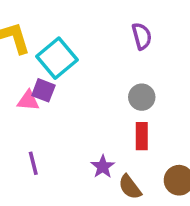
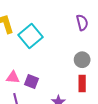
purple square: (43, 90) -> (31, 81), moved
pink triangle: (28, 101) -> (13, 77), moved

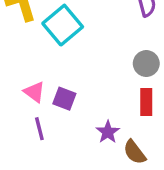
pink triangle: (13, 77) -> (34, 92), turned 32

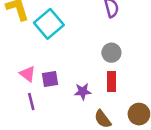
purple square: (64, 99) -> (50, 79), turned -30
purple star: (108, 132) -> (83, 91), moved, turned 30

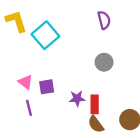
red rectangle: (111, 81) -> (95, 104), moved

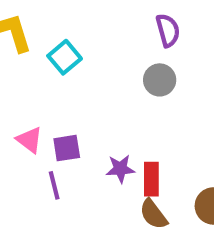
cyan square: (45, 35) -> (65, 57), size x0.7
gray circle: (104, 62) -> (160, 80), moved
purple line: (29, 108) -> (54, 185), moved

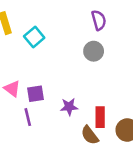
red rectangle: (151, 179) -> (100, 117), moved

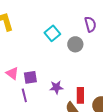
purple semicircle: (99, 20) -> (90, 24), moved
cyan square: (34, 37) -> (52, 33), moved

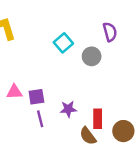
pink triangle: (12, 73) -> (14, 92), turned -40
purple line: (24, 95) -> (40, 119), moved

